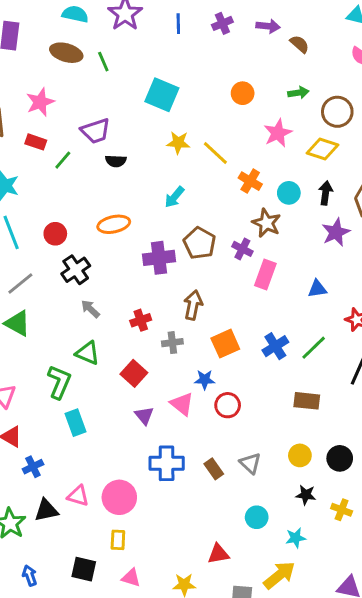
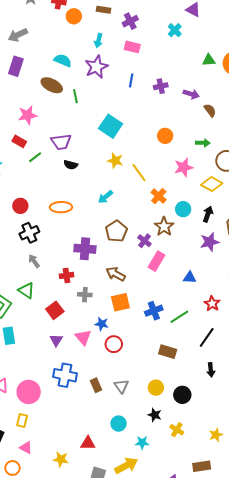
purple cross: (159, 258) -> (85, 249), moved
brown arrow: (193, 305) -> (116, 274), moved, turned -84

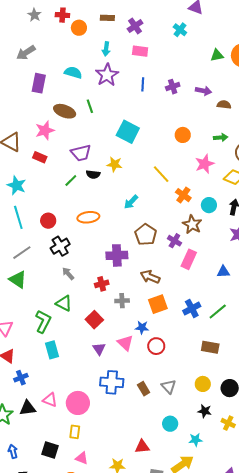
purple rectangle: (16, 66) -> (39, 83), moved
brown ellipse: (52, 85) -> (65, 111), moved
brown semicircle: (210, 110) -> (224, 105), turned -40
green line: (35, 157) -> (71, 181), moved
yellow star: (115, 161) -> (115, 164), moved

